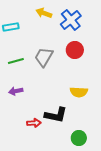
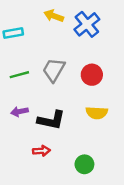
red circle: (75, 50) -> (92, 75), moved
black L-shape: (56, 115) -> (51, 120), moved
green circle: (79, 138) -> (84, 164), moved

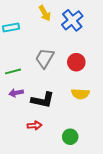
yellow arrow: (54, 16) -> (45, 13), turned -140
green line: (19, 75) -> (13, 71), moved

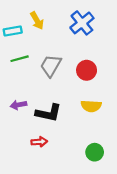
yellow arrow: (45, 13) -> (37, 21), moved
green line: (13, 71) -> (20, 59), moved
green circle: (70, 137) -> (95, 152), moved

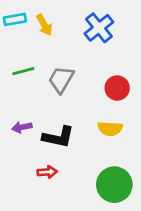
cyan rectangle: (13, 31) -> (15, 19), moved
red circle: (87, 70) -> (117, 88), moved
green circle: (95, 152) -> (114, 185), size x1.6

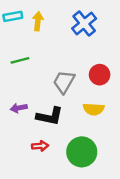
yellow arrow: (44, 25) -> (38, 21), turned -144
gray trapezoid: (61, 80) -> (64, 82), moved
green circle: (114, 185) -> (82, 152), moved

